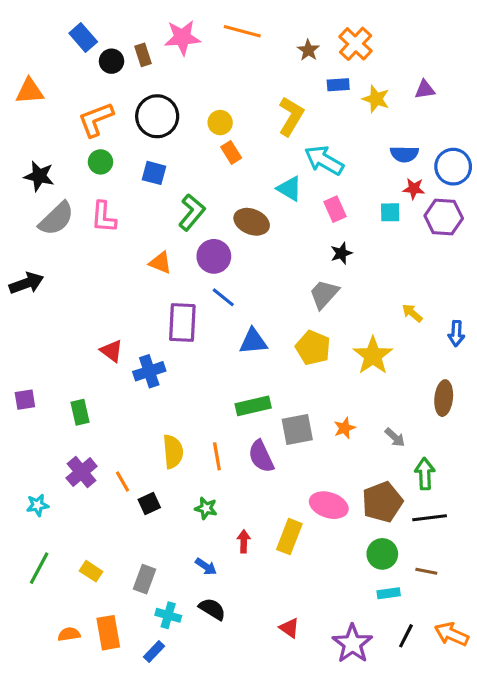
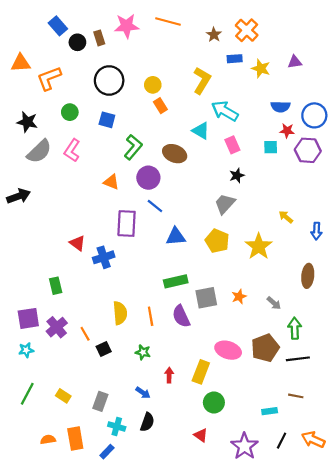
orange L-shape: (96, 119) -> (49, 78), moved
pink L-shape: (104, 217) -> (72, 150), turned 30
purple square: (25, 400) -> (28, 318), moved, size x1.5
green circle: (382, 554) -> (214, 402), moved
black semicircle: (212, 609) -> (147, 422), turned 78

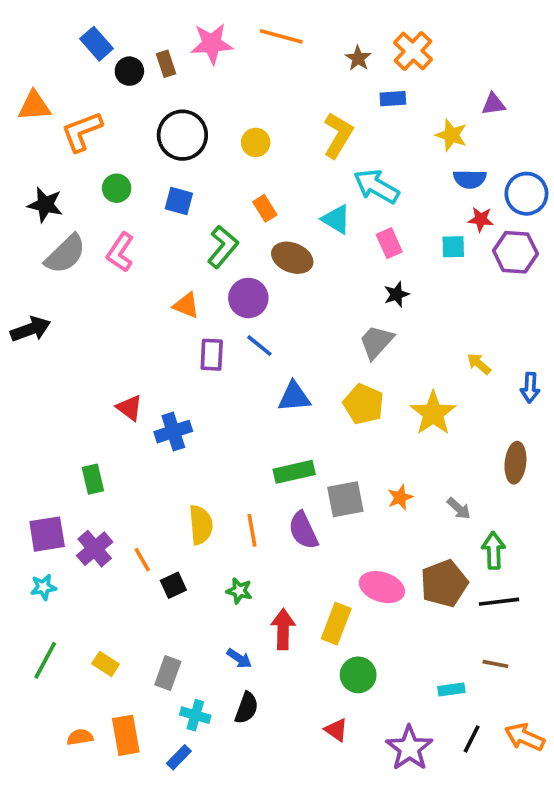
yellow star: (261, 68) -> (451, 135), moved
orange rectangle: (160, 106) -> (265, 208), moved
purple rectangle: (127, 223) -> (212, 355), moved, size x0.7
red arrow: (169, 375) -> (283, 629), size x1.5

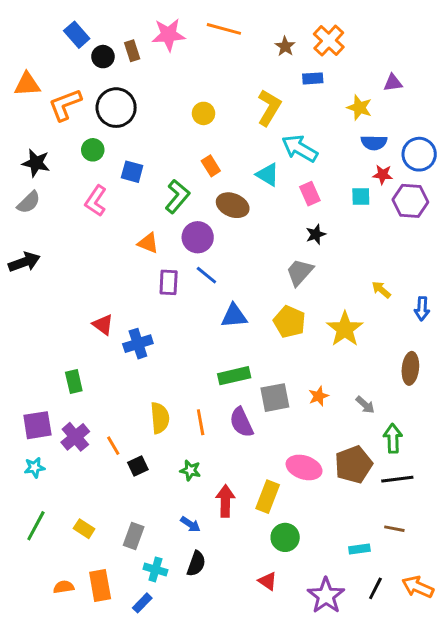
black circle: (182, 135) -> (116, 108), moved
blue square: (179, 201) -> (132, 172), moved
gray semicircle: (65, 254) -> (29, 202), moved, size x0.7

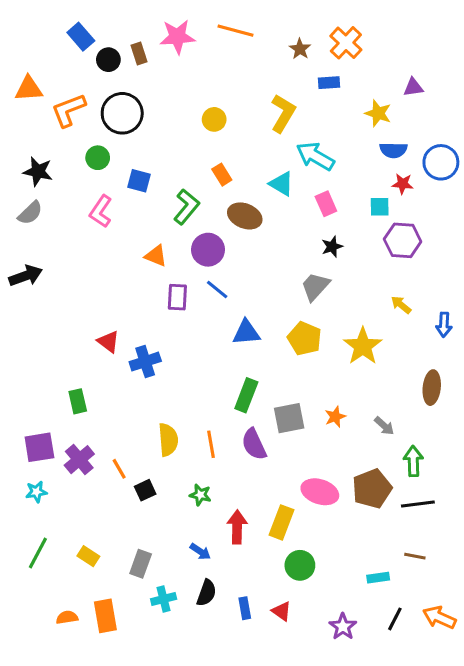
purple hexagon: (410, 201) -> (403, 240), moved
green rectangle: (234, 376) -> (246, 395), turned -56
cyan cross: (155, 569) -> (164, 599), turned -30
purple star: (326, 596) -> (343, 627), size x0.7
blue rectangle: (142, 603) -> (245, 608), moved, turned -54

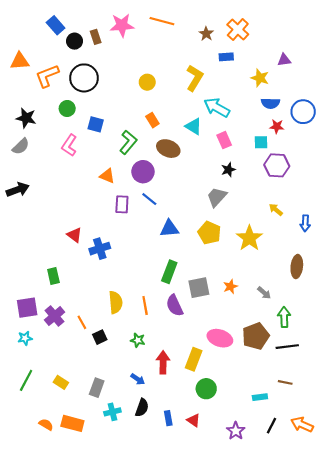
orange rectangle: (105, 616) -> (72, 423), turned -65
orange semicircle: (67, 617) -> (46, 425), turned 40

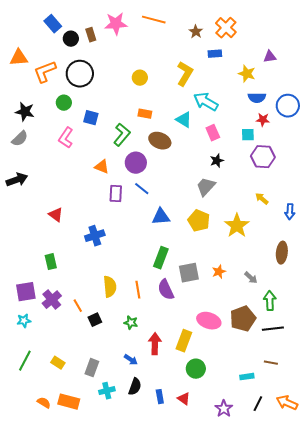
orange rectangle: (152, 120) -> (145, 114), turned -48
red triangle: (75, 235) -> (56, 215), moved

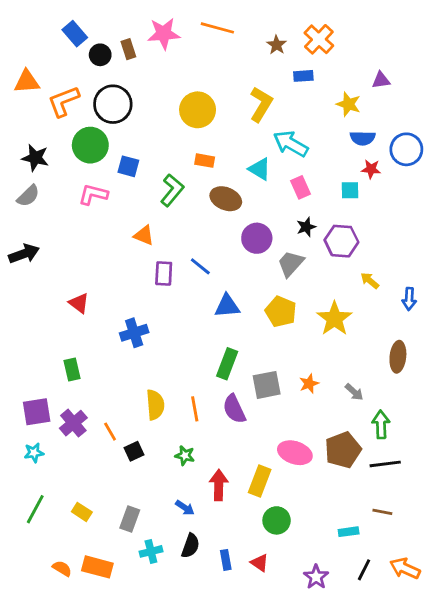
yellow circle: (140, 78) -> (198, 110), size x1.6
green circle: (64, 103) -> (90, 145), size x1.6
pink L-shape: (66, 138) -> (93, 194), turned 70
purple hexagon: (263, 157) -> (341, 241), moved
purple circle: (136, 163) -> (257, 238), moved

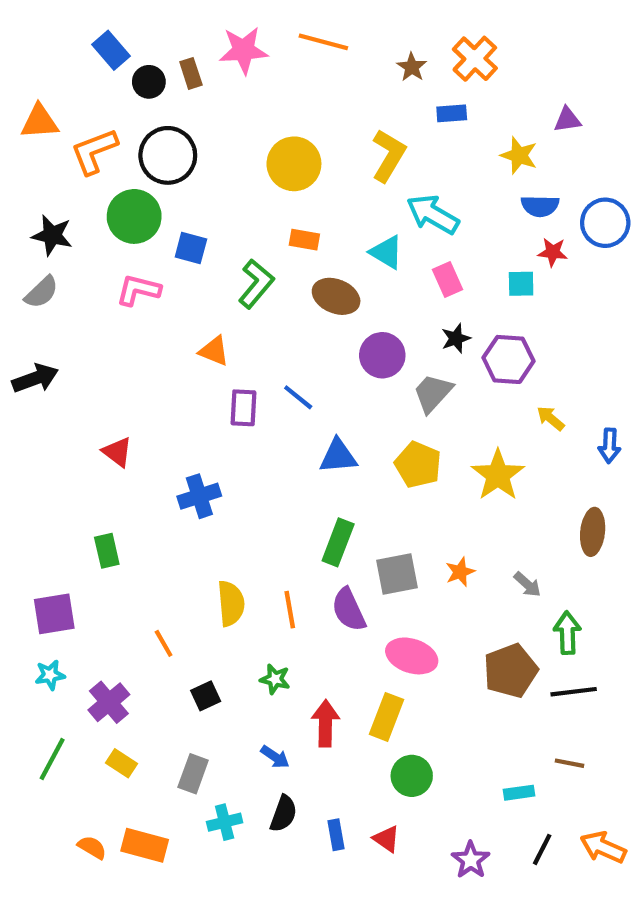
purple cross: (73, 423) -> (109, 702), moved
black square: (134, 451) -> (206, 696), moved
pink ellipse: (295, 453) -> (412, 656), moved

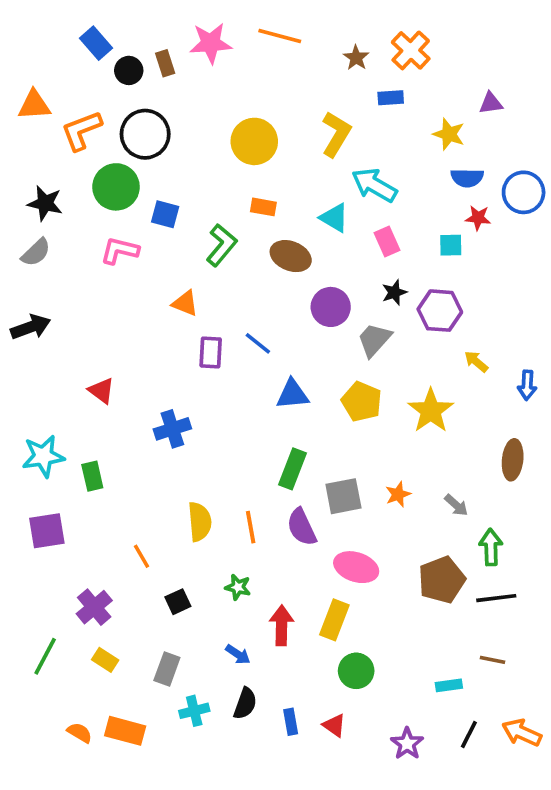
cyan star: (50, 675) -> (43, 456), moved, size x1.6

